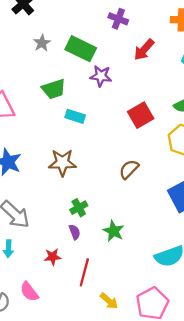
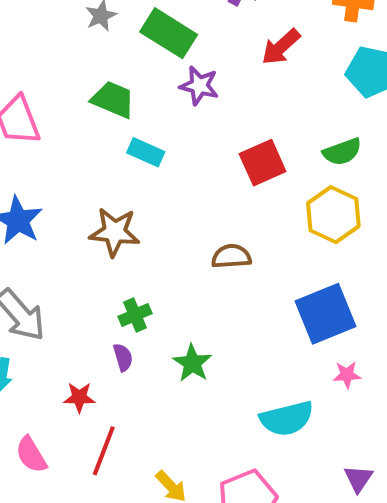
green trapezoid: (54, 89) -> (113, 100), turned -145
brown semicircle: (129, 169) -> (231, 256), turned 35
red line: (84, 272) -> (104, 451), moved

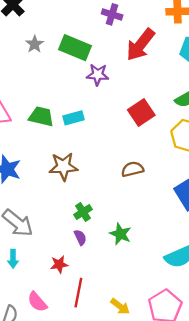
red arrow: (281, 47) -> (140, 45), size x1.4
green trapezoid: (113, 100) -> (41, 116), moved
cyan rectangle: (146, 152) -> (73, 118), turned -30

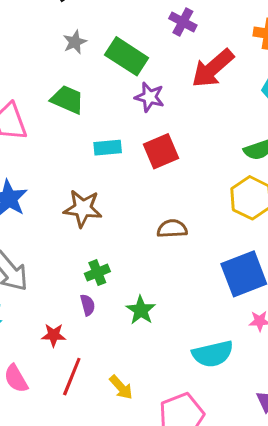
red square: (141, 113) -> (161, 151), moved
green trapezoid: (41, 116) -> (67, 100), moved
yellow arrow: (120, 306) -> (121, 387), moved

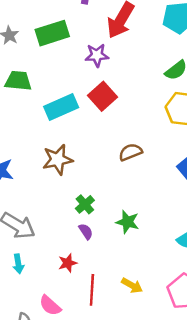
green rectangle: (127, 56) -> (52, 33), turned -32
purple star: (150, 97) -> (97, 55), moved
cyan rectangle: (108, 148) -> (61, 107), size x1.5

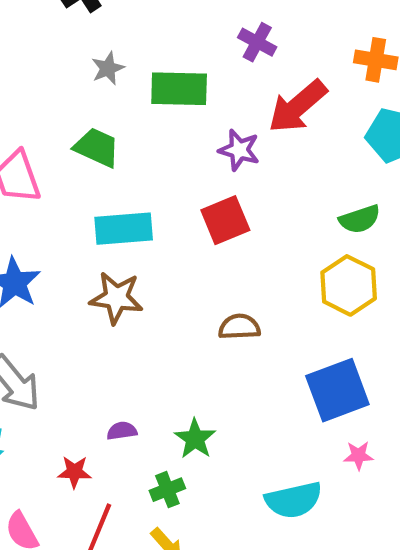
cyan rectangle: (61, 107) -> (124, 229), moved
green cross: (85, 204) -> (167, 490), moved
purple semicircle: (86, 231) -> (122, 431), turned -84

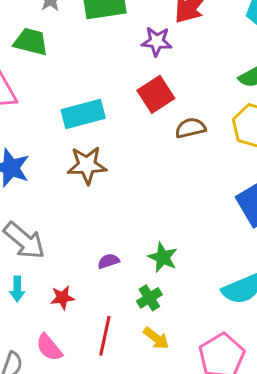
green trapezoid: (97, 147) -> (31, 42), moved
brown semicircle: (239, 327) -> (191, 128), moved
red star: (74, 472) -> (62, 298), moved

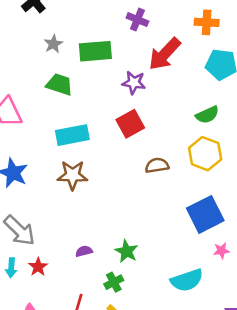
green trapezoid: (31, 42) -> (59, 84), moved
brown semicircle: (191, 128) -> (157, 165), moved
red star: (62, 298) -> (38, 267), moved, turned -30

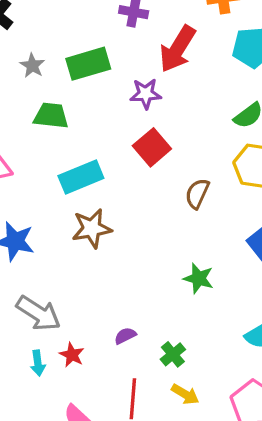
brown semicircle: (157, 165) -> (197, 194), turned -45
purple semicircle: (84, 251) -> (125, 336), moved
green star: (126, 251) -> (199, 278), moved

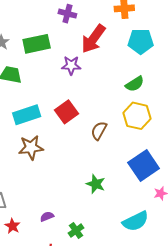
red square: (152, 147) -> (67, 112), moved

